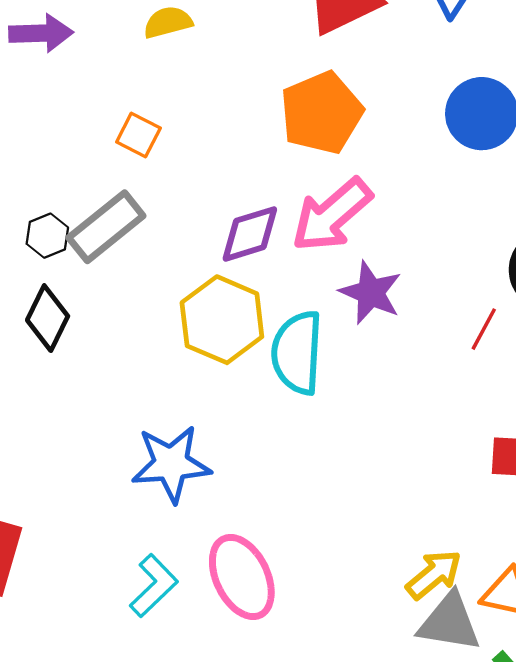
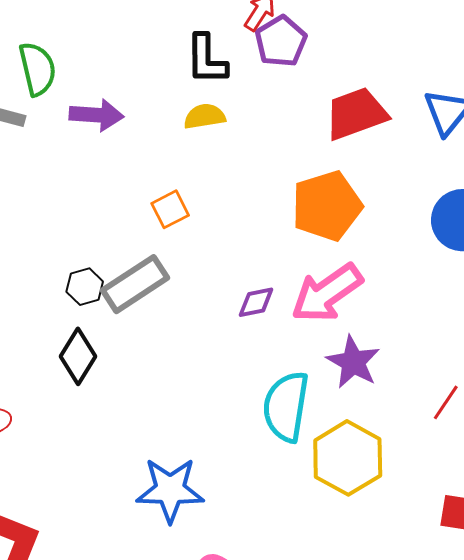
orange square: (138, 135) -> (170, 209), turned 30
purple diamond: (250, 234) -> (256, 302), size x0.7
yellow hexagon: (222, 320) -> (348, 458), moved

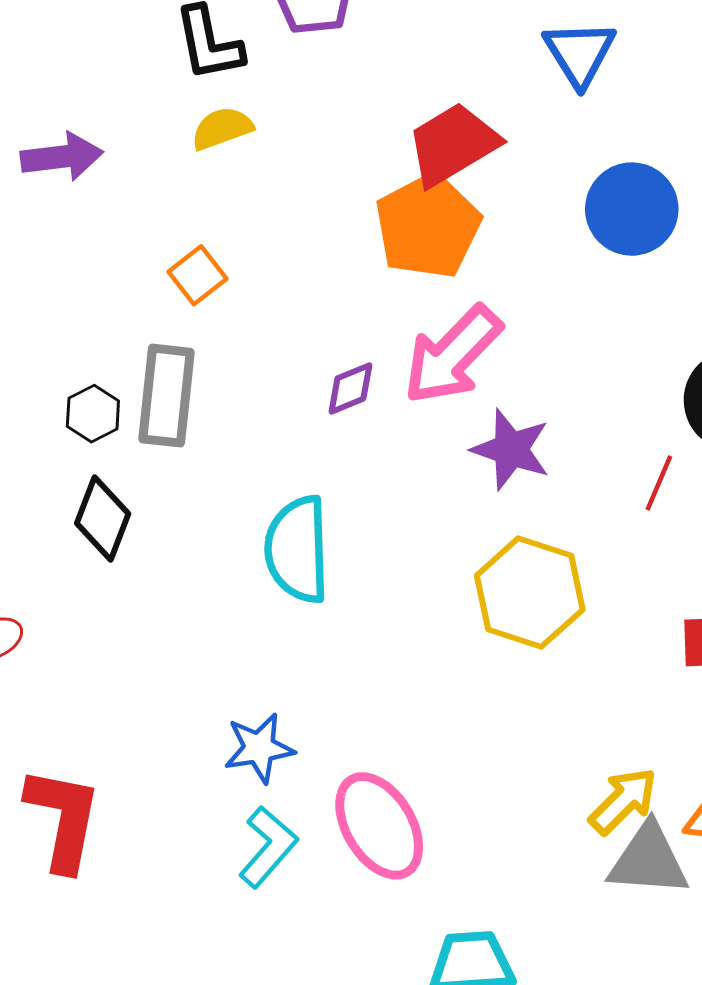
red trapezoid: (356, 114) -> (453, 144), moved
gray rectangle: (135, 284) -> (167, 396), turned -40
cyan semicircle: (286, 407) -> (297, 549), moved
blue star: (170, 490) -> (259, 748), moved, size x0.7

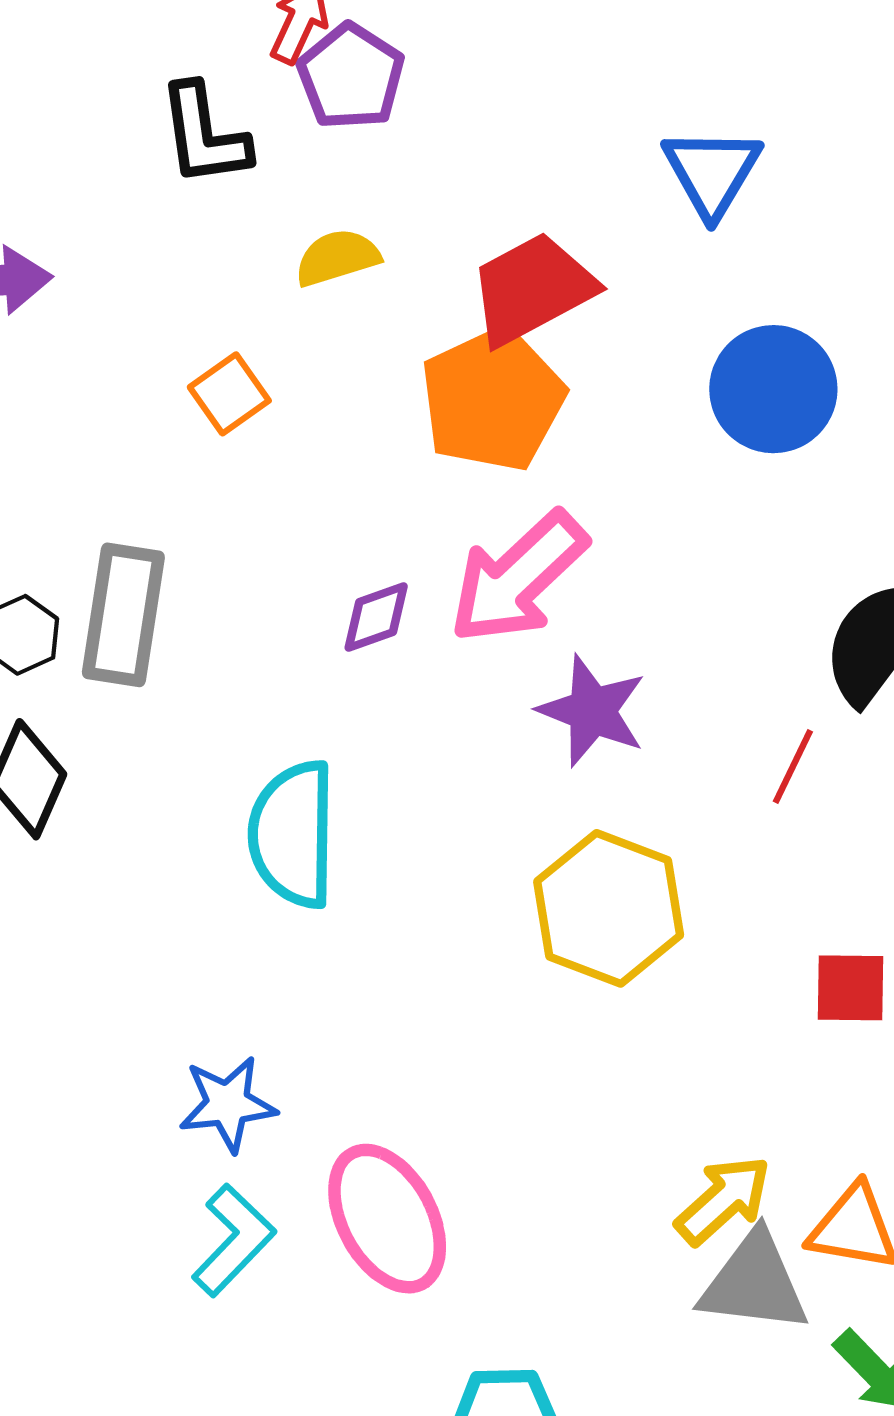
yellow semicircle: (222, 128) -> (337, 258), moved
orange square: (197, 275) -> (229, 394), moved

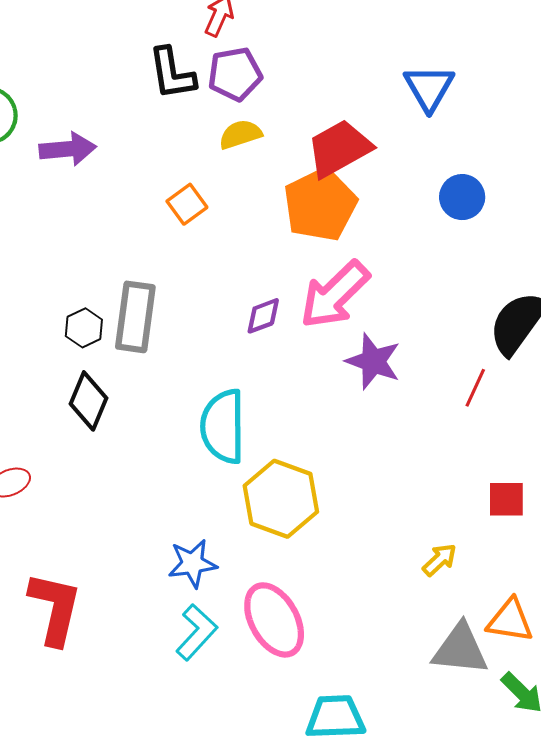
purple pentagon: (351, 77) -> (235, 74), moved, turned 30
blue circle: (773, 389) -> (462, 197), size x0.7
yellow hexagon: (609, 908) -> (281, 499), moved
yellow arrow: (723, 1200) -> (440, 560), moved, size x0.7

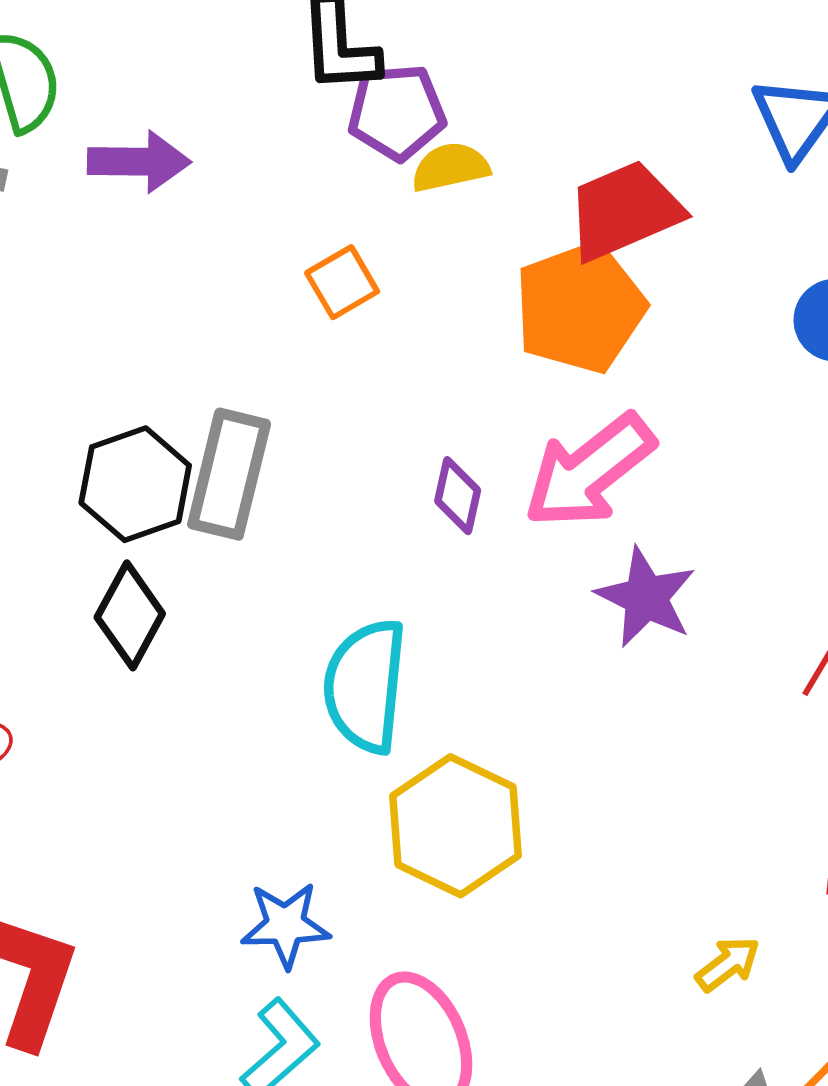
purple pentagon: (235, 74) -> (397, 112), moved
purple diamond: (263, 316) -> (458, 496), turned -63
black hexagon: (84, 328) -> (135, 484), size x1.6

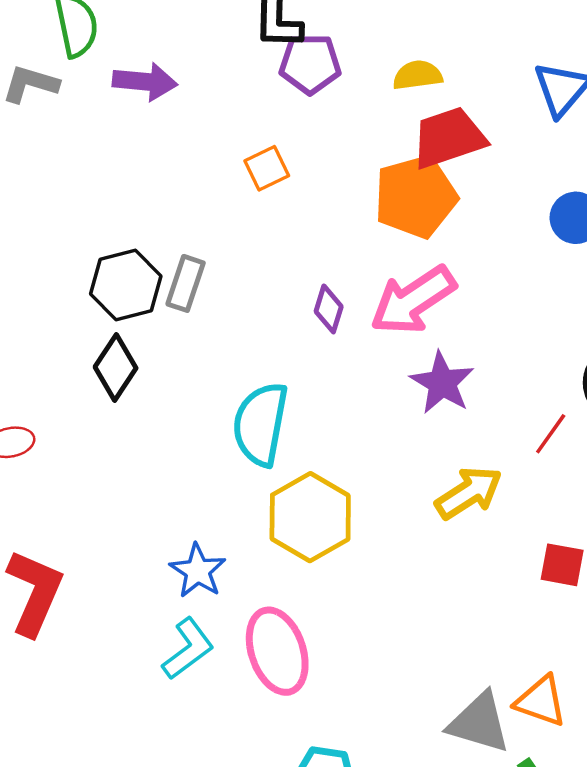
yellow semicircle: (450, 167) -> (418, 75), moved
gray rectangle: (229, 474) -> (186, 283), size x0.7
blue star: (285, 925) -> (198, 571), turned 30
yellow arrow: (728, 964) -> (469, 493), moved, size x1.6

